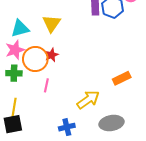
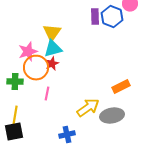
cyan triangle: (20, 29) -> (53, 49), moved
pink star: (15, 50) -> (28, 52), moved
gray ellipse: (111, 123) -> (112, 116), moved

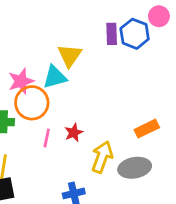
yellow triangle: (52, 33) -> (70, 55), moved
red star: (52, 64) -> (74, 133), moved
yellow arrow: (88, 108) -> (102, 157), turned -35

